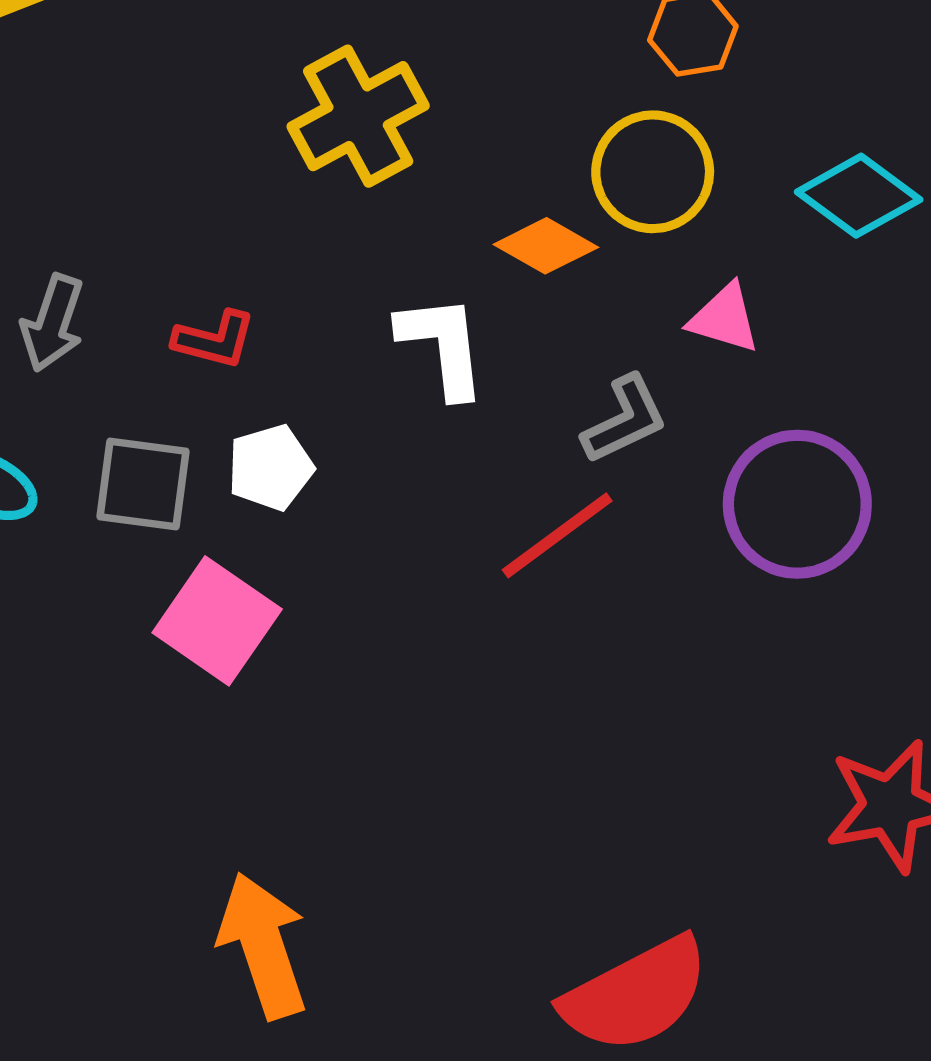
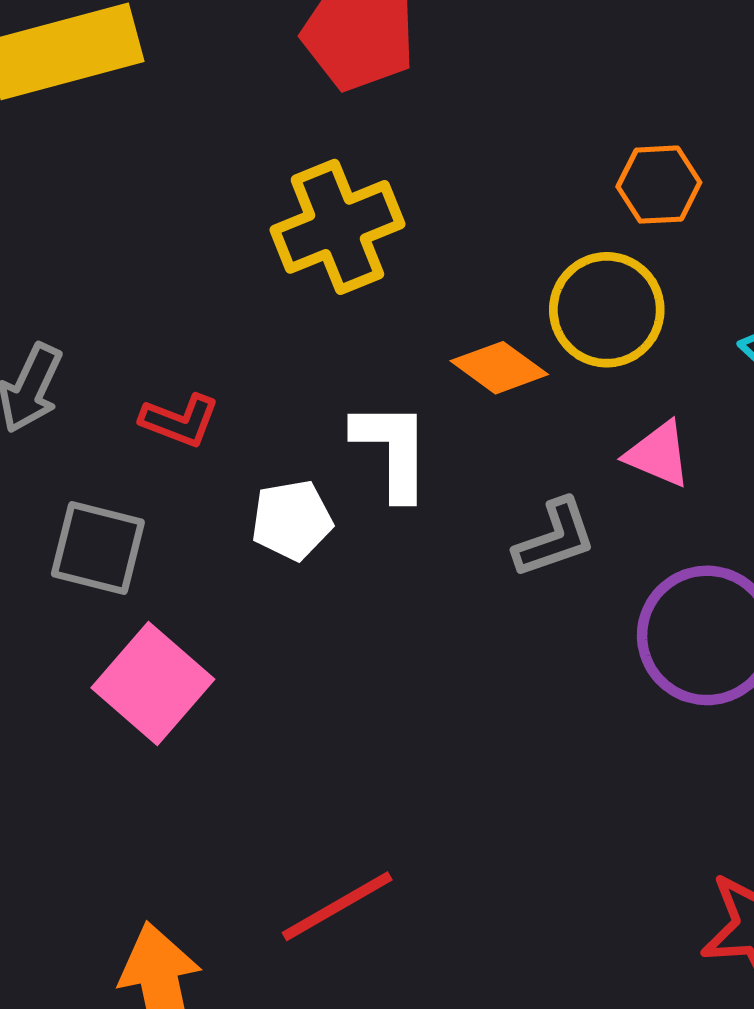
white pentagon: (270, 467) -> (292, 520), moved
red line: (557, 535) -> (337, 906), moved

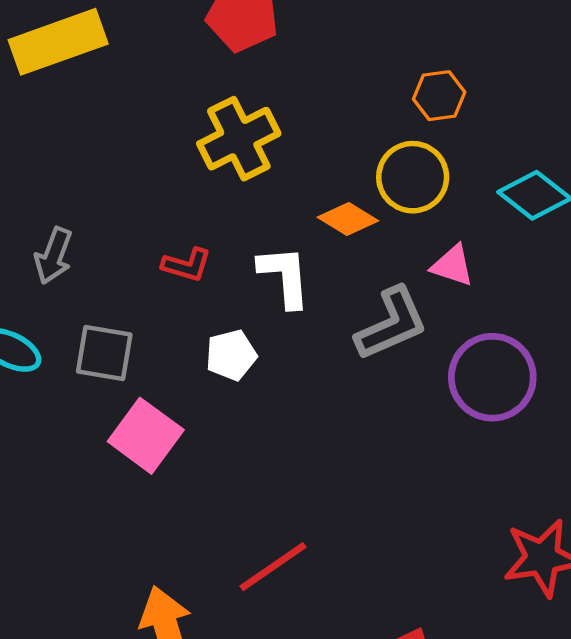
red L-shape: (180, 421) -> (187, 265), moved
white pentagon: (292, 520) -> (231, 355), moved
gray L-shape: (555, 538) -> (391, 324), size x1.4

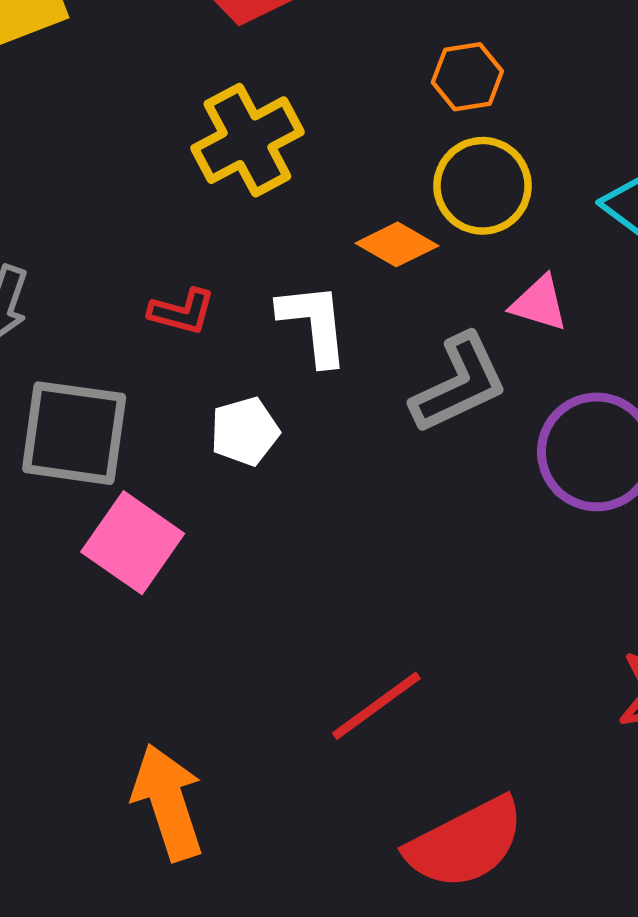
orange hexagon: (439, 96) -> (467, 77), moved
gray square: (104, 353) -> (74, 433), size x1.4
red line: (273, 567) -> (376, 706), moved

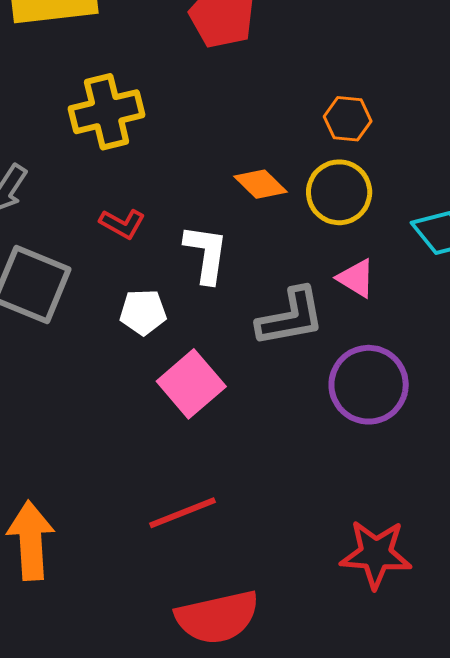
yellow cross: (247, 140) -> (107, 112), moved
orange diamond: (397, 244) -> (260, 184), moved
pink square: (133, 543) -> (191, 384), moved

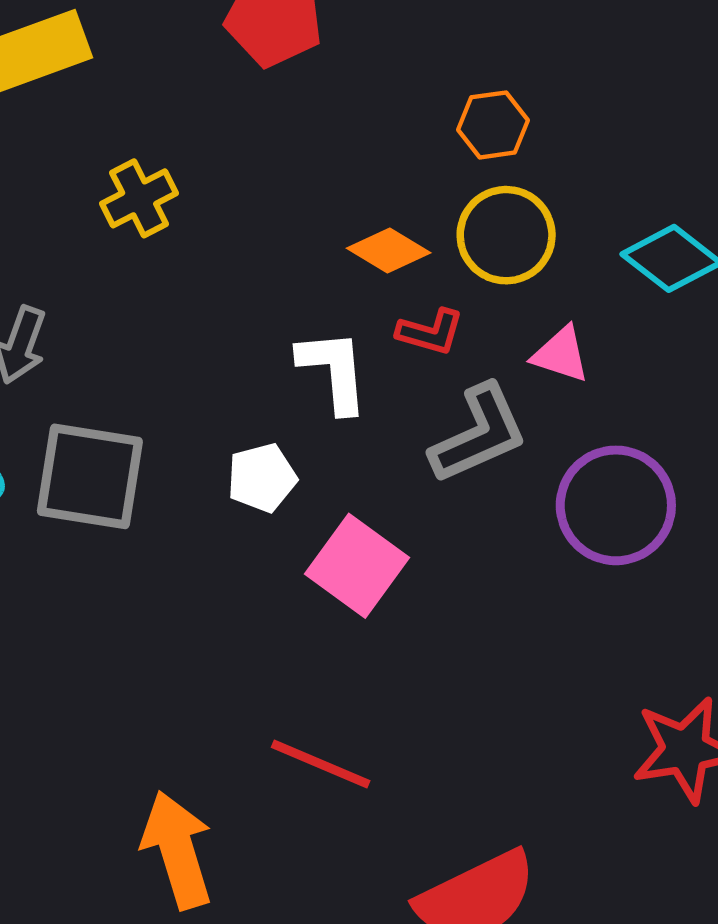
yellow cross: (107, 112) -> (139, 198), size x0.7
red L-shape: (122, 224) -> (430, 332), moved
red line: (183, 513) -> (321, 764), moved, turned 58

